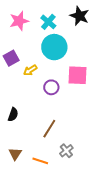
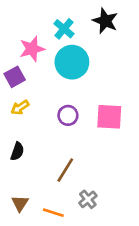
pink star: (19, 21) -> (32, 49), moved
yellow arrow: (30, 70) -> (20, 107), moved
pink square: (77, 75) -> (109, 117), moved

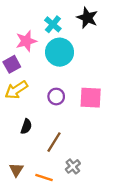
yellow arrow: (20, 107) -> (16, 90), size x1.5
black semicircle: (17, 151) -> (26, 126), moved

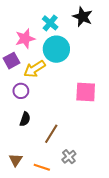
yellow arrow: (16, 90) -> (34, 69), moved
purple circle: (56, 97) -> (21, 91), moved

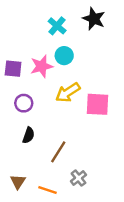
pink star: (25, 39) -> (42, 66), moved
cyan circle: (56, 49) -> (64, 56), size x0.6
purple square: (11, 61) -> (13, 69), turned 35
yellow arrow: (34, 69) -> (68, 92), moved

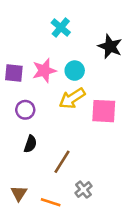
black star: (94, 19) -> (110, 46), moved
cyan circle: (64, 56) -> (75, 71), moved

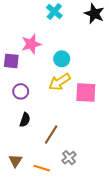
cyan cross: (61, 28) -> (54, 12), moved
black star: (110, 46) -> (94, 14), moved
pink star: (44, 71) -> (31, 44), moved

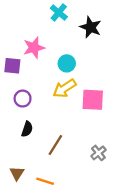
black star: (94, 14) -> (91, 27), moved
gray cross: (69, 158) -> (98, 153), moved

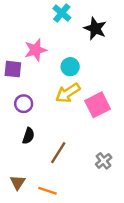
pink square: (93, 100) -> (98, 105), turned -30

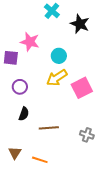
pink star: (36, 50) -> (30, 42), turned 30
brown line: (58, 153) -> (49, 128), turned 54
gray cross: (104, 161) -> (87, 135), turned -32

